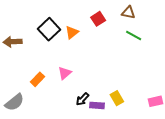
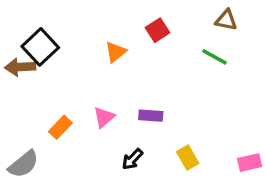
brown triangle: (128, 13) -> (226, 20), moved
black square: (49, 29) -> (40, 47), moved
purple rectangle: (97, 105) -> (151, 116), moved

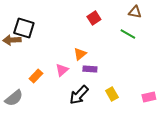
black square: (40, 47) -> (24, 28), turned -30
orange triangle: (116, 52) -> (80, 54), moved
black arrow: (132, 159) -> (79, 95), size x1.5

